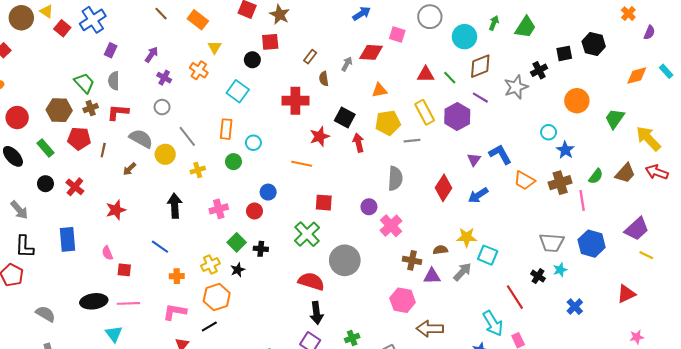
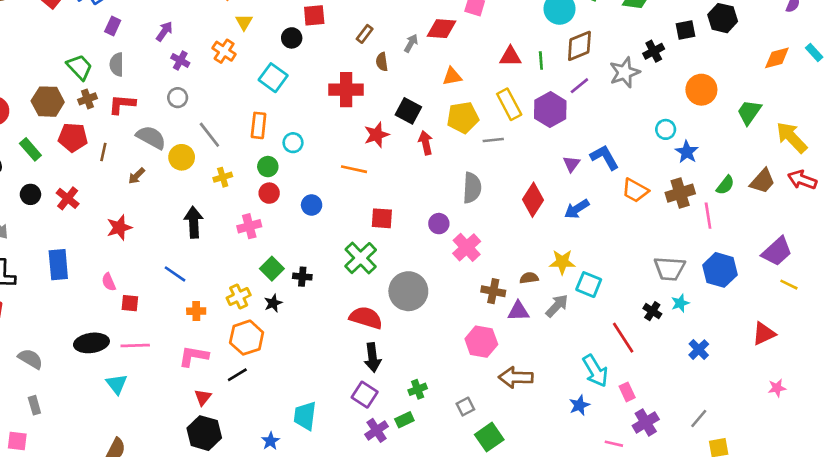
green line: (450, 78) -> (541, 60), turned 40
purple line: (480, 98) -> (579, 86), turned -70
red circle: (254, 211) -> (269, 193), moved

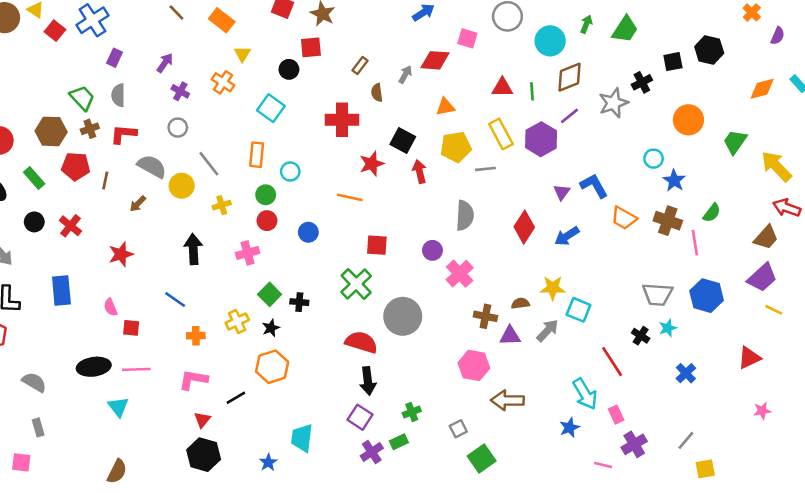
brown trapezoid: (762, 181) -> (766, 237), moved
brown cross: (680, 193) -> (668, 221), turned 36
orange hexagon: (247, 338) -> (272, 367), moved

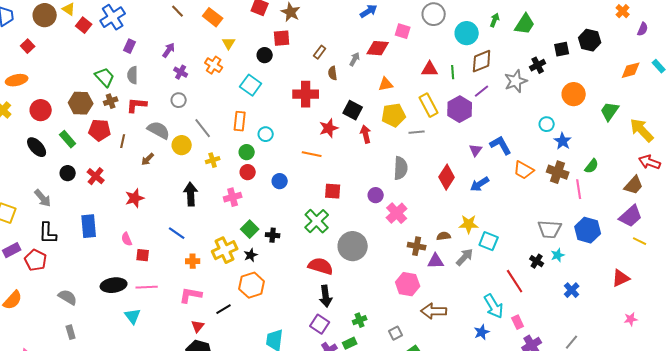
yellow cross: (237, 321) -> (225, 250), size x1.4

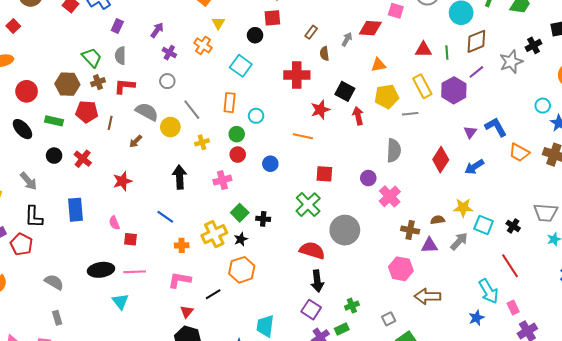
green rectangle: (68, 139) -> (54, 121), turned -36
black cross: (537, 261) -> (513, 226), moved

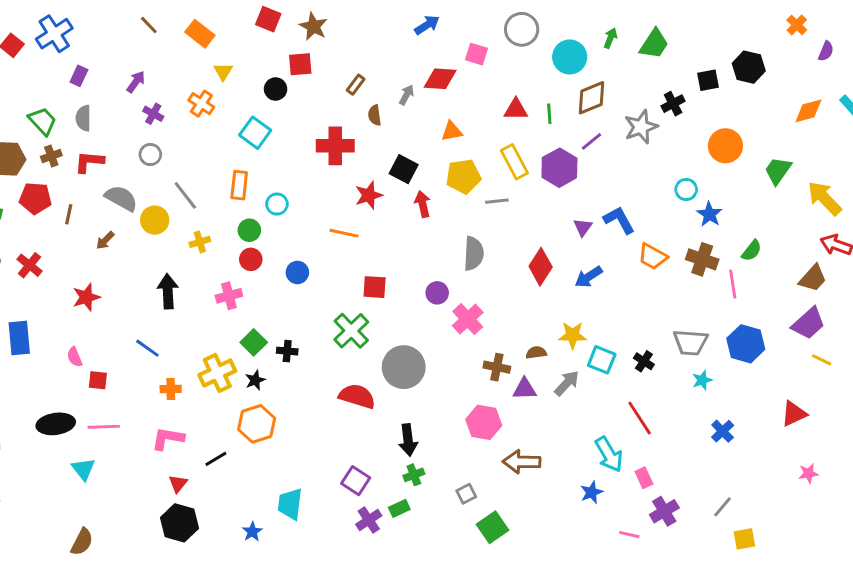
black arrow: (317, 281) -> (408, 440), moved

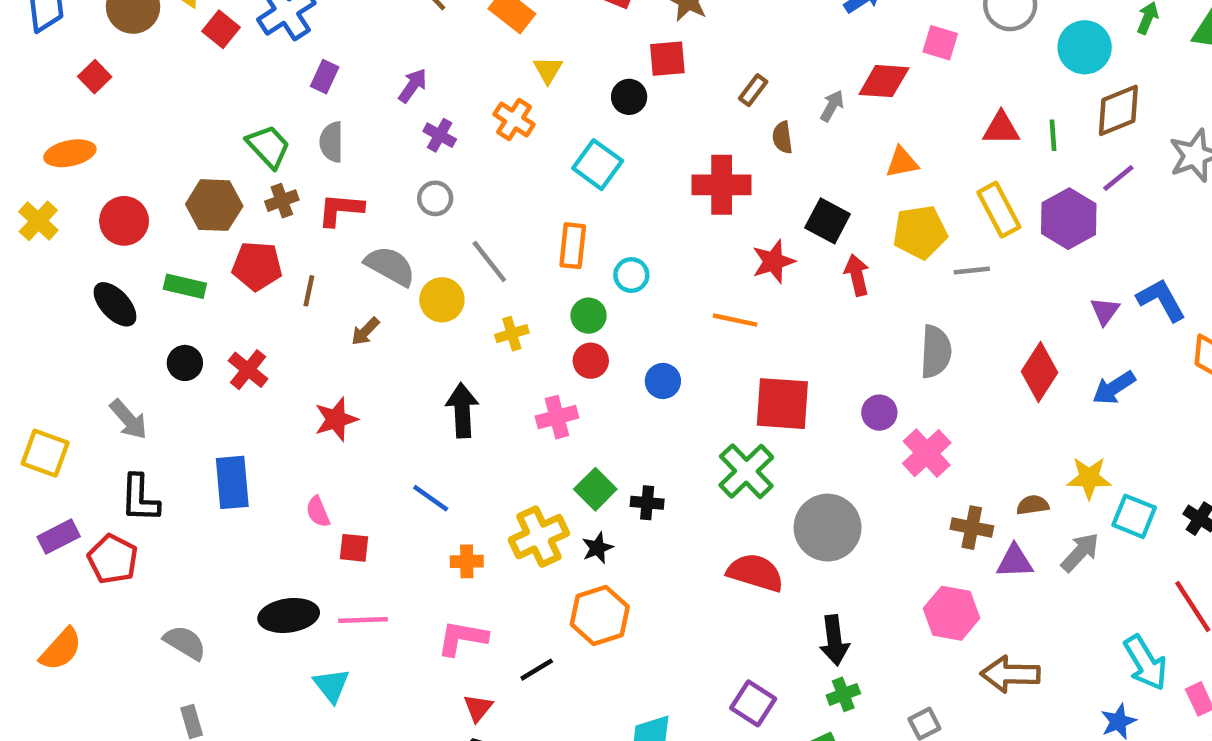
red square: (375, 287) -> (782, 404), size x1.5

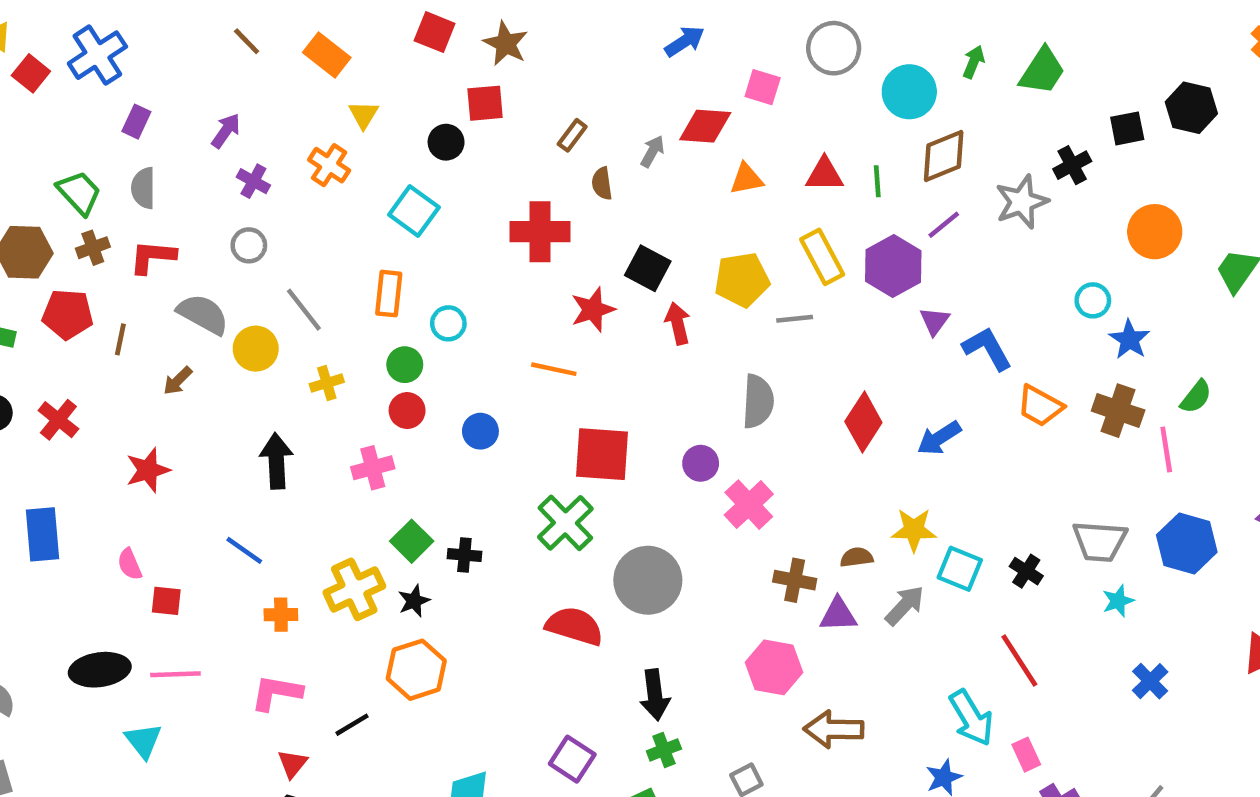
orange triangle: (902, 162) -> (746, 179), moved
purple triangle: (1105, 311) -> (935, 321), moved

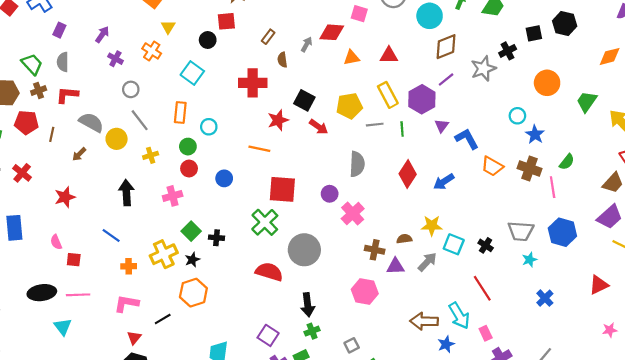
green line: (877, 181) -> (402, 129), moved
gray circle: (249, 245) -> (131, 89), moved
red arrow: (678, 323) -> (319, 127), turned 138
brown arrow: (834, 729) -> (424, 321), moved

